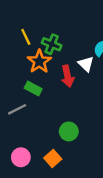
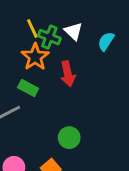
yellow line: (26, 37) -> (32, 29), moved
white triangle: (86, 64) -> (73, 31), moved

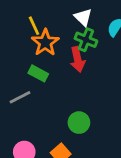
yellow line: (32, 29) -> (34, 26), moved
green cross: (49, 37) -> (86, 40), moved

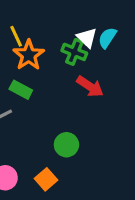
white triangle: (83, 17) -> (87, 38), moved
red arrow: (78, 59) -> (90, 87), moved, turned -45

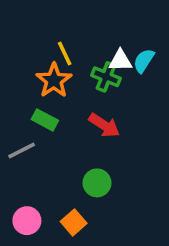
yellow line: (16, 36) -> (65, 53), moved
white triangle: (87, 38) -> (120, 61), turned -45
red arrow: (90, 87) -> (104, 125), moved

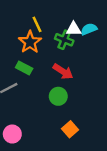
cyan semicircle: (144, 61) -> (89, 29), turned 35
green circle: (97, 183) -> (58, 96), moved
orange square: (74, 222) -> (70, 129), moved

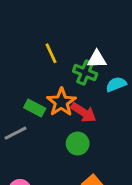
cyan semicircle: (89, 29) -> (116, 84), moved
orange star: (30, 42) -> (61, 102), moved

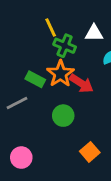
green cross: (85, 72) -> (65, 46), moved
green circle: (78, 144) -> (63, 116), moved

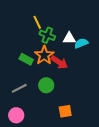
white triangle: (94, 33) -> (69, 38), moved
gray line: (17, 103) -> (19, 88), moved
orange square: (90, 152) -> (65, 111), turned 32

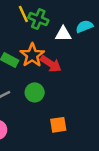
green cross: (47, 35) -> (38, 19), moved
cyan semicircle: (81, 43) -> (84, 26), moved

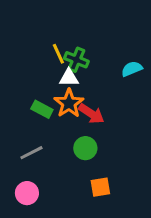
white triangle: (63, 34) -> (69, 78), moved
green circle: (35, 92) -> (85, 148), moved

